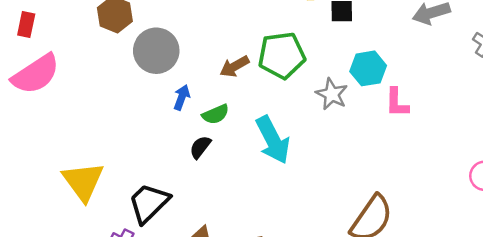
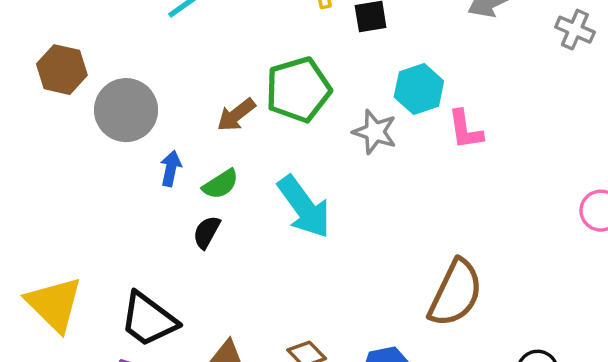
black trapezoid: (149, 203) -> (148, 320), turned -90

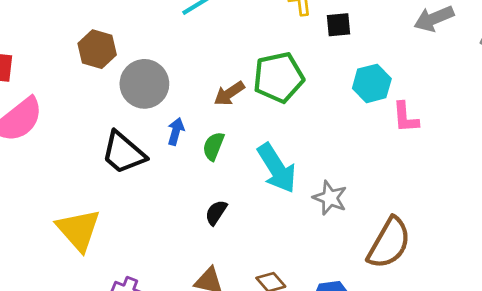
gray star: (375, 132) -> (330, 198), moved
green semicircle: (221, 184) -> (213, 146), turned 140
black semicircle: (207, 232) -> (216, 213), moved
black trapezoid: (148, 320) -> (123, 153), moved

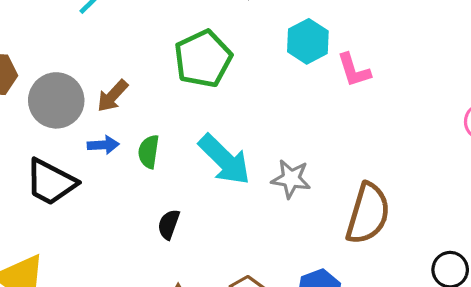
brown arrow: (229, 93) -> (113, 96), moved
blue arrow: (176, 131) -> (103, 145), turned 84

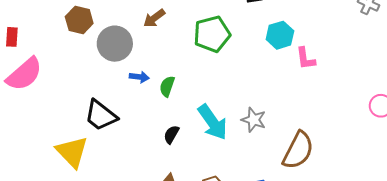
brown arrow: (113, 96) -> (154, 18), moved
cyan arrow: (224, 160) -> (213, 122), moved
black trapezoid: (51, 182) -> (101, 115), moved

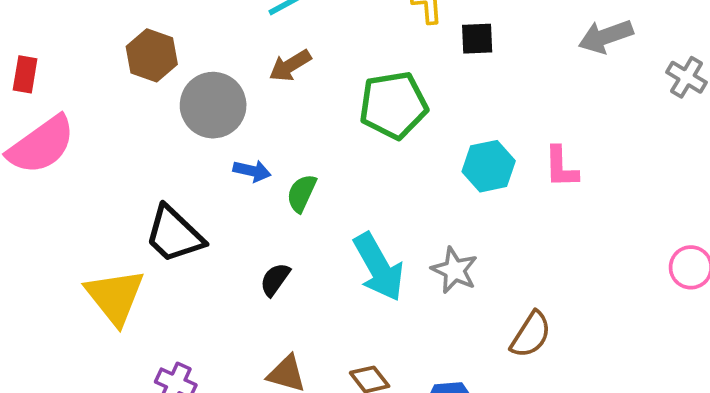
cyan hexagon: (280, 35) -> (489, 166), moved
black semicircle: (171, 134) -> (275, 279), moved
brown semicircle: (298, 150) -> (531, 335), size x0.7

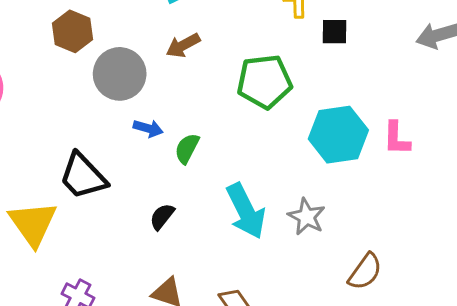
cyan hexagon: (489, 166) -> (338, 135), size x1.4

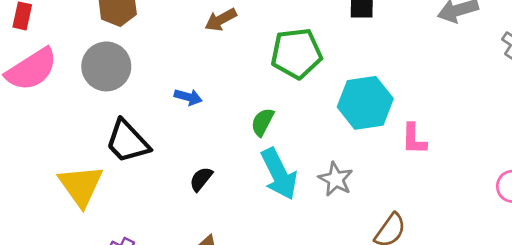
gray circle: (120, 74) -> (106, 66), moved
pink L-shape: (396, 138) -> (414, 139), moved
green semicircle: (187, 148) -> (262, 122), moved

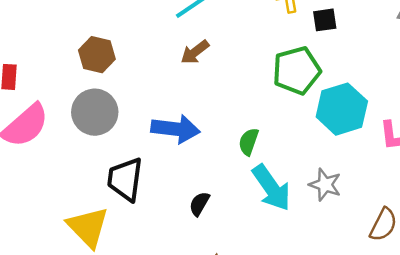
green pentagon: (296, 53) -> (297, 70), moved
blue arrow: (188, 97) -> (176, 129), size x1.8
black trapezoid: (127, 142) -> (125, 179), turned 60

